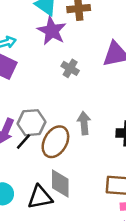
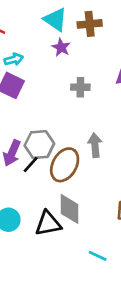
purple star: (52, 31) -> (61, 47), size x0.6
gray cross: (70, 68) -> (80, 87), turned -30

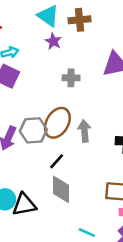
black line: (31, 164) -> (57, 161), moved
brown ellipse: (65, 165) -> (57, 123), moved
black triangle: (48, 223) -> (24, 205), moved

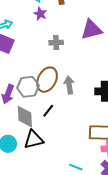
gray diamond: (61, 189) -> (25, 117), moved
black triangle: (24, 205) -> (34, 140), moved

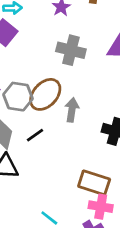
gray cross: (56, 43) -> (71, 50), size x1.5

